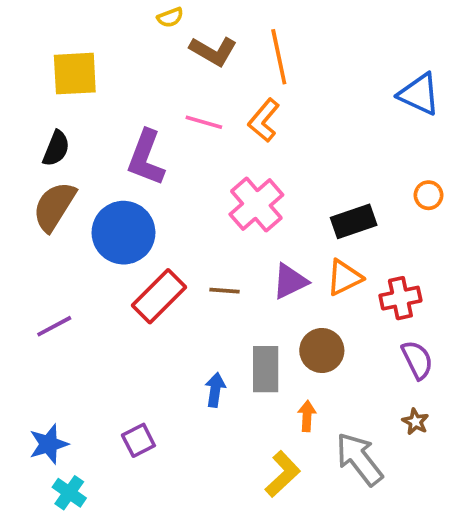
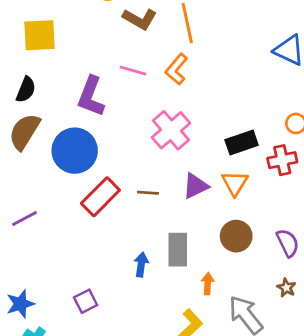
orange triangle: (344, 278) -> (235, 183), turned -32
red cross: (400, 298) -> (282, 160), moved
brown circle: (322, 351) -> (236, 236), moved

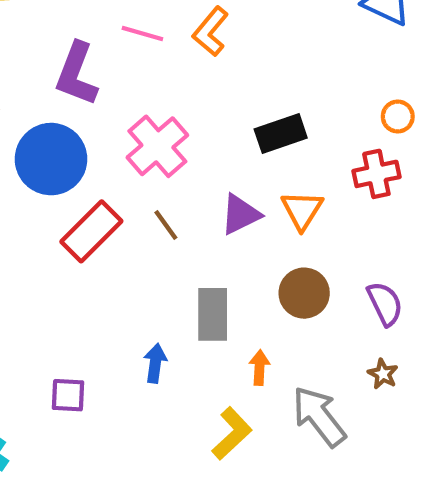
pink cross: (171, 130) -> (157, 146), moved
black rectangle: (242, 142) -> (281, 134), moved
brown line: (148, 193) -> (166, 225), turned 50
blue arrow: (141, 265) -> (155, 363), moved
purple square: (86, 301) -> (68, 395), turned 30

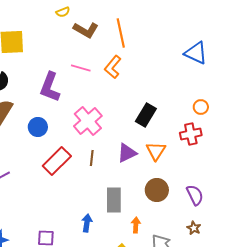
black rectangle: (281, 134) -> (146, 115), turned -40
blue circle: (51, 159) -> (38, 127), size x0.6
brown line: (166, 225) -> (92, 158), turned 42

